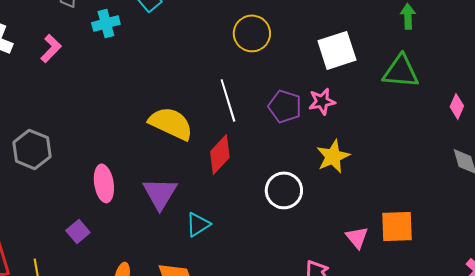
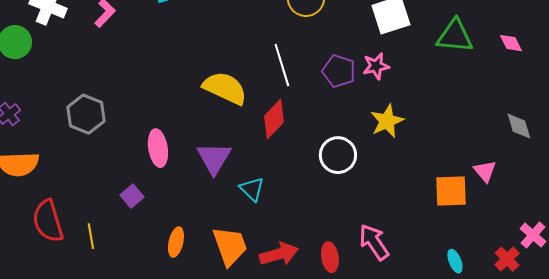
pink diamond: (457, 106) -> (511, 43), moved, turned -50
cyan triangle: (198, 224) -> (252, 189), turned -44
pink triangle: (357, 237) -> (485, 171), moved

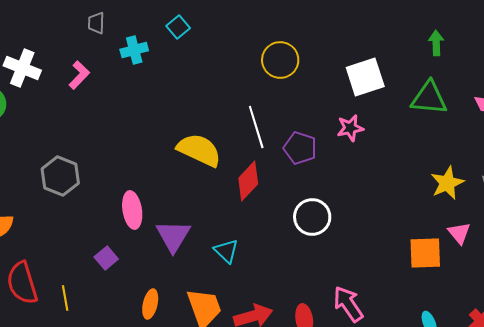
purple pentagon: (339, 71) -> (300, 148), moved
yellow star: (387, 121) -> (447, 183), moved
purple triangle: (214, 158) -> (173, 236), moved

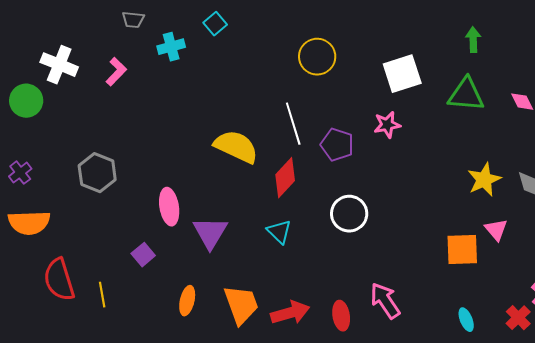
gray trapezoid: (96, 23) -> (133, 20), turned -85
cyan triangle: (226, 251) -> (279, 232), moved

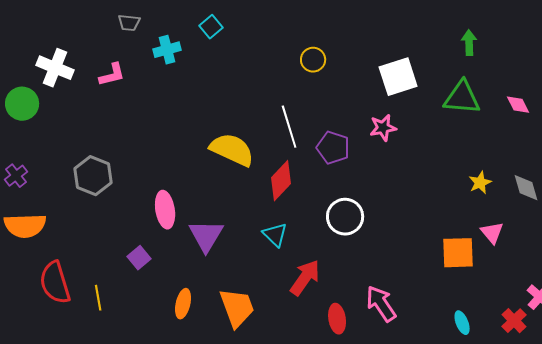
yellow circle: (317, 57) -> (313, 60), size x0.7
pink L-shape: (116, 72) -> (112, 75), turned 32
yellow star: (484, 180) -> (480, 183), size x0.7
red arrow: (290, 313) -> (305, 278), moved, turned -39

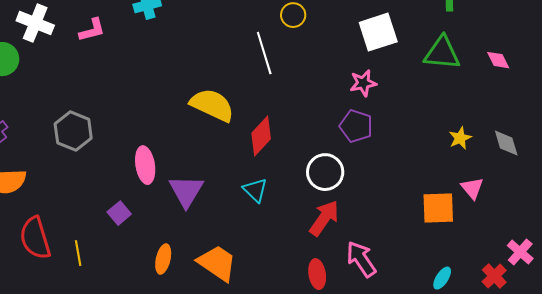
white line: (289, 127) -> (264, 53), moved
purple pentagon: (333, 148) -> (356, 126), moved
red arrow: (305, 278) -> (324, 218), moved
orange trapezoid: (237, 308) -> (217, 263), turned -36
cyan ellipse: (462, 323) -> (442, 278), turned 55

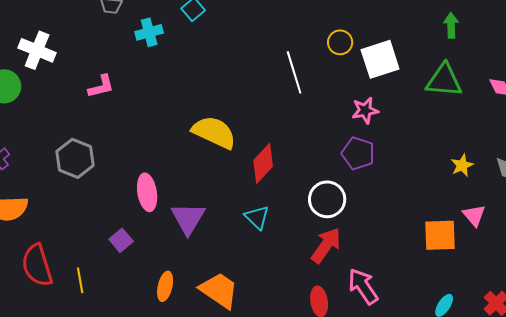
yellow circle: (293, 15) -> (340, 42), moved
pink L-shape: (92, 30) -> (101, 86), moved
white line: (264, 53) -> (294, 72), moved

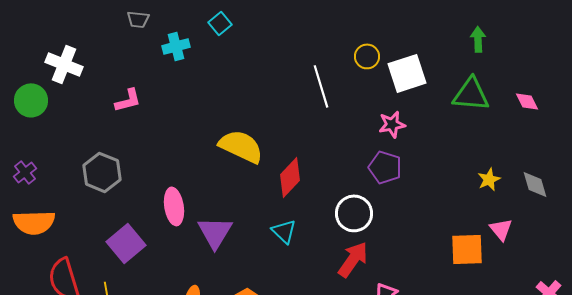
purple square: (121, 240) -> (126, 243), moved, size x1.6

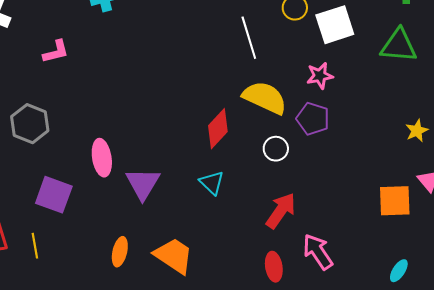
yellow semicircle: (241, 146) -> (265, 98), moved
white circle: (354, 213) -> (276, 149), moved, size x0.7
purple square: (126, 243) -> (54, 195), turned -30

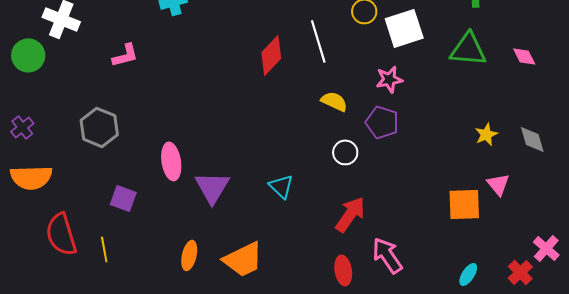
yellow semicircle: (265, 98) -> (334, 101), size x0.6
red diamond: (218, 129) -> (271, 55), moved
purple square: (54, 195) -> (123, 198), size x0.7
orange trapezoid: (174, 256) -> (243, 259), turned 120

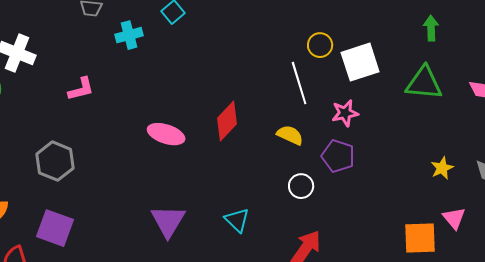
white line: (318, 41) -> (299, 83), moved
red diamond: (271, 55) -> (227, 121), moved
pink ellipse: (171, 161) -> (166, 134), moved, turned -63
purple square: (123, 198) -> (55, 228), moved, size x1.4

